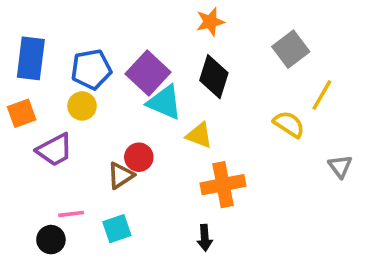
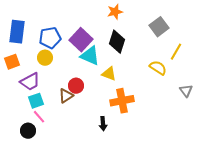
pink line: (71, 214) -> (39, 117), turned 56
cyan square: (117, 229) -> (36, 101), moved
black arrow: (205, 238) -> (103, 124), moved

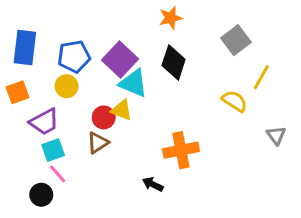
yellow triangle: (109, 74) -> (122, 110), moved
red circle: (76, 86) -> (104, 117), moved
black arrow: (103, 124) -> (153, 184), turned 120

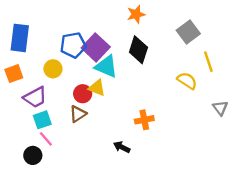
blue pentagon: (74, 56) -> (73, 45), moved
yellow line: (261, 77) -> (208, 62), turned -48
orange cross: (181, 150) -> (144, 120), size x0.7

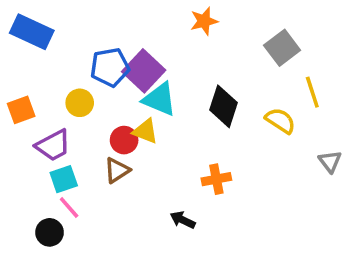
blue rectangle: (20, 38) -> (32, 32), moved, turned -72
black diamond: (138, 50) -> (223, 106), moved

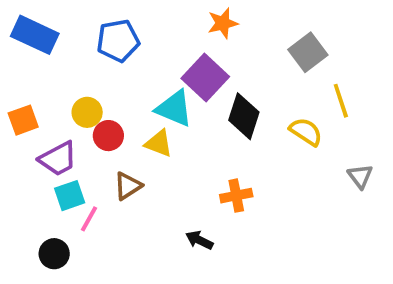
blue pentagon: (110, 67) -> (118, 41), moved
purple square: (144, 71) -> (205, 77), moved
red circle: (124, 140) -> (108, 136), moved
pink line: (69, 208) -> (89, 219), moved, turned 70

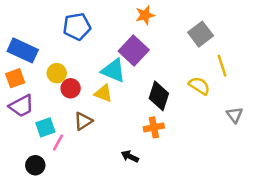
blue rectangle: (35, 35) -> (23, 50), moved
black diamond: (244, 116) -> (159, 96), moved
purple trapezoid: (58, 159) -> (21, 106), moved

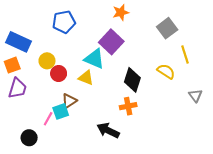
purple trapezoid: (21, 106) -> (17, 88), turned -45
cyan square: (45, 127) -> (61, 111), moved
black arrow: (130, 156) -> (108, 130), size x1.5

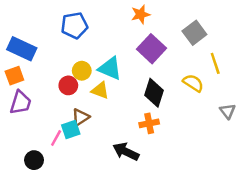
purple square: (111, 42) -> (152, 49), moved
yellow circle: (47, 61) -> (82, 71), moved

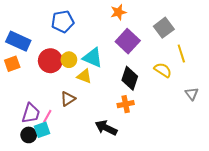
red circle: (68, 85) -> (50, 61), moved, size x1.5
purple trapezoid: (21, 103) -> (31, 113), moved
cyan square: (71, 130) -> (42, 130), moved

